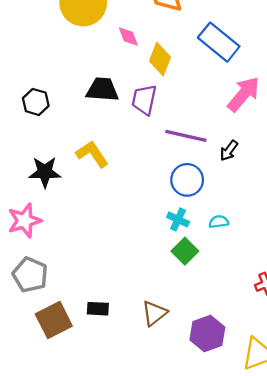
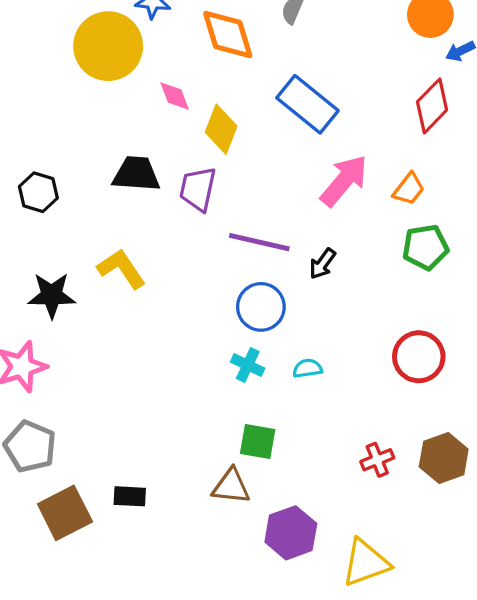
green square: (185, 251) -> (258, 441), moved, turned -35
brown triangle: (154, 313) -> (231, 486), moved, turned 44

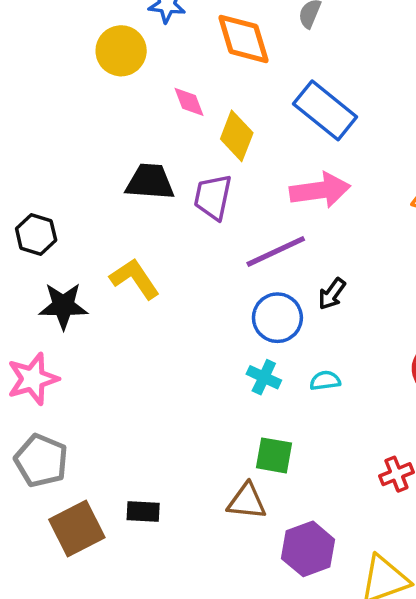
yellow circle: (108, 46) -> (121, 51), size x0.7
pink arrow: (344, 181) -> (320, 190), moved, turned 42
black hexagon: (38, 192) -> (36, 234), moved
purple line: (259, 242) -> (276, 251), turned -38
black arrow: (322, 264) -> (332, 294), moved

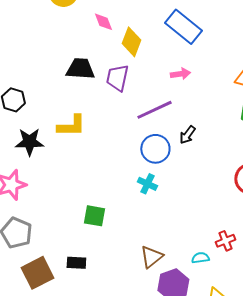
pink arrow: (320, 190) -> (180, 74), size x0.6
yellow L-shape: (135, 279) -> (71, 126), turned 124
cyan semicircle: (325, 381) -> (200, 258), moved
green square: (274, 455) -> (94, 216), moved
brown triangle: (247, 501) -> (151, 257), moved, turned -45

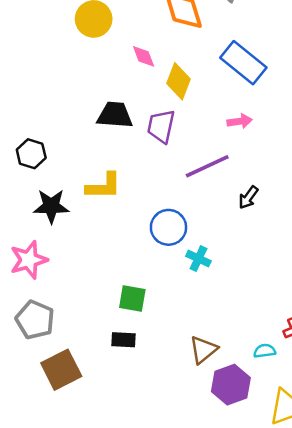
blue circle: (155, 149) -> (168, 227), moved
black rectangle: (76, 263) -> (124, 340), moved

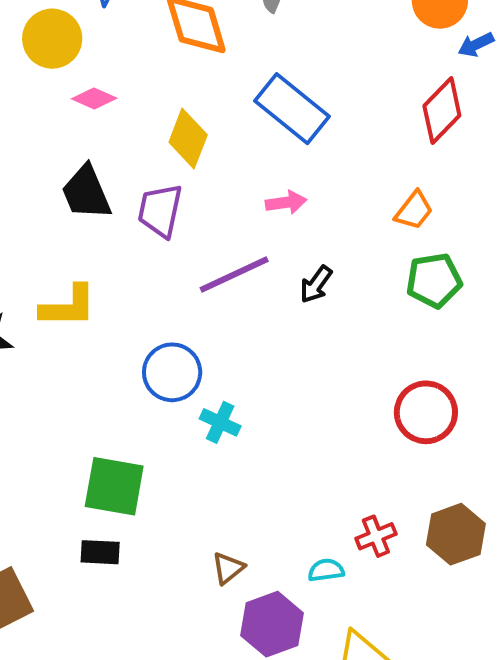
pink diamond: (144, 56) -> (94, 99), moved, turned -45
black trapezoid: (115, 115) -> (86, 192), turned -117
black arrow: (248, 197) -> (316, 284), moved
green square: (132, 299) -> (114, 486), size x1.4
brown triangle: (203, 350) -> (228, 568), size x0.7

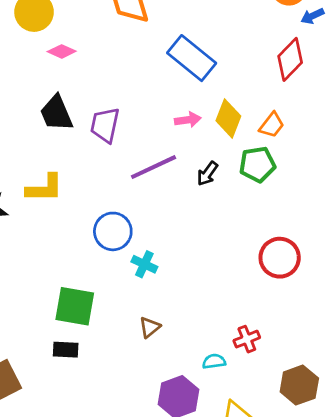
yellow diamond: (188, 139) -> (228, 118), moved
green pentagon: (434, 280) -> (257, 164), moved
brown hexagon: (456, 534) -> (299, 385), moved
brown triangle: (228, 568) -> (150, 327), moved

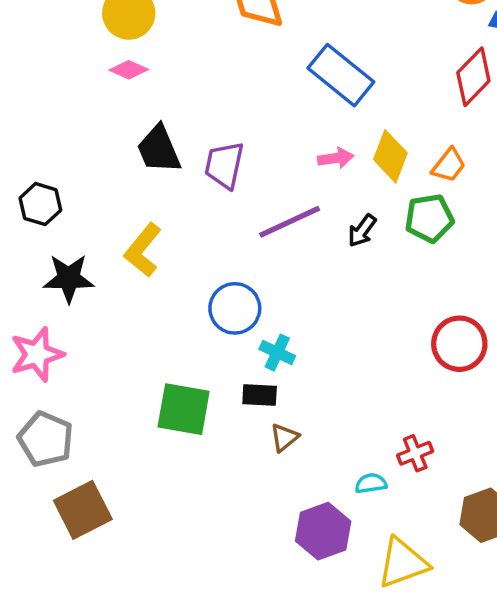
pink diamond: (62, 51) -> (129, 70), moved
yellow L-shape: (45, 188) -> (143, 250), turned 129
black rectangle: (66, 350) -> (260, 395), moved

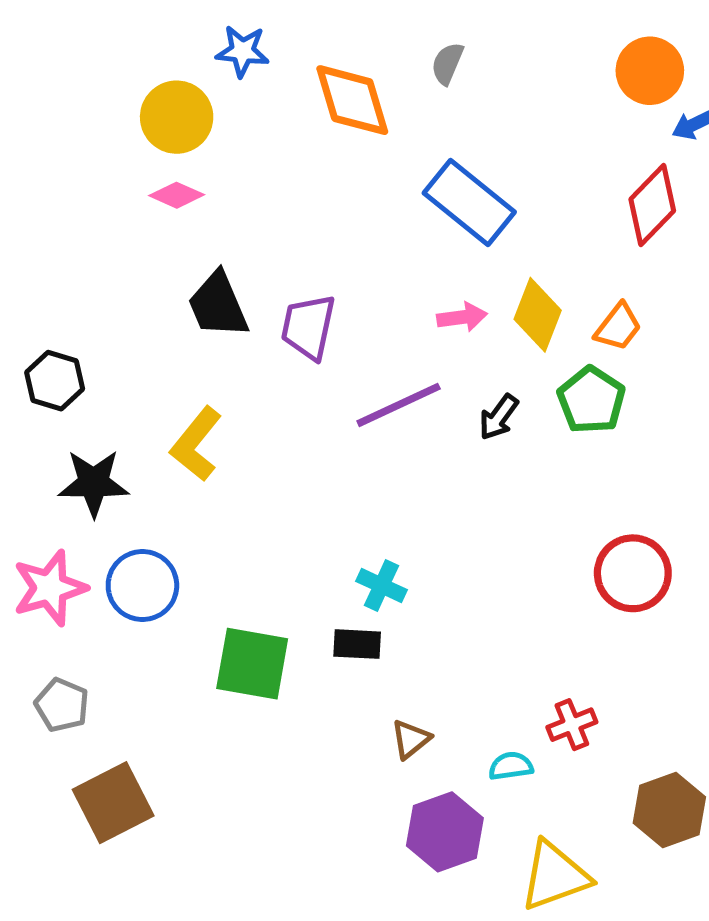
green pentagon: (429, 218) -> (591, 400), turned -30
blue circle: (235, 308) -> (142, 586), moved
brown triangle: (284, 437) -> (411, 739), moved
gray pentagon: (46, 439) -> (62, 705), size x0.7

